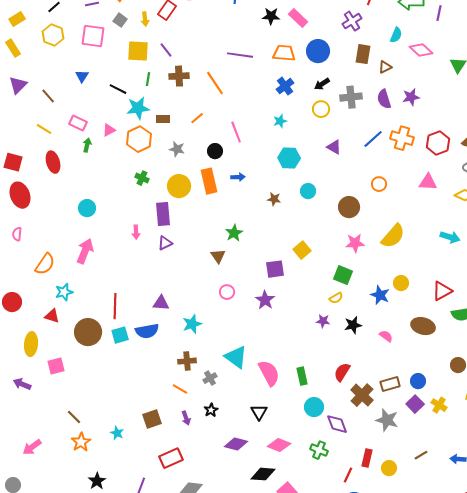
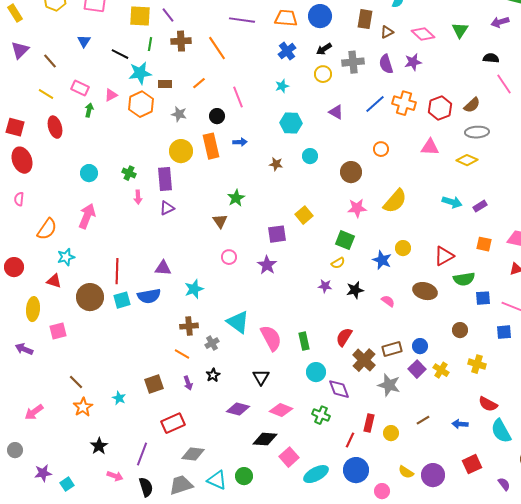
pink diamond: (421, 50) -> (423, 34), moved
green cross: (142, 178) -> (129, 173), moved

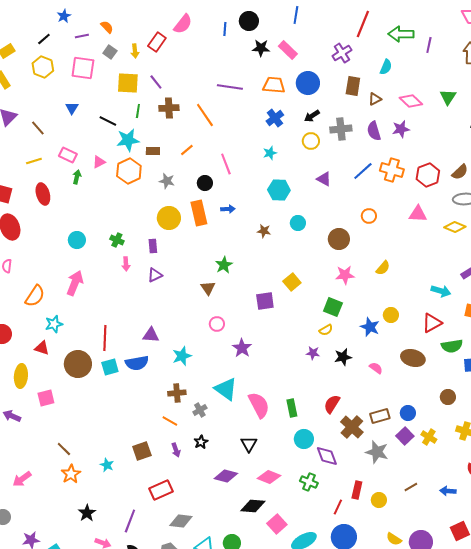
yellow line: (46, 94) -> (34, 161), turned -49
purple rectangle: (165, 179) -> (153, 246), size x0.6
yellow semicircle: (395, 201) -> (383, 268), size x0.6
cyan arrow: (452, 202) -> (441, 291), moved
purple star: (267, 265) -> (242, 348), moved

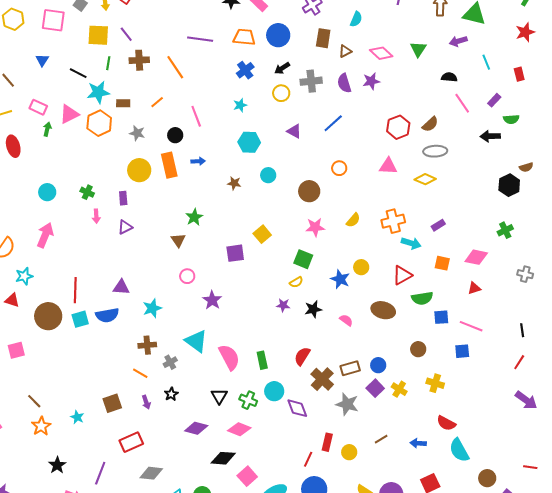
pink triangle: (99, 162) -> (69, 114), size x1.5
orange cross: (392, 170) -> (393, 221), moved, turned -30
green cross: (309, 482) -> (248, 400), moved

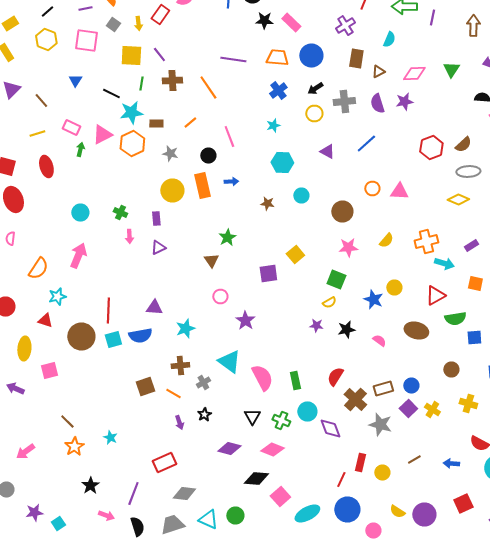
pink diamond: (381, 53) -> (414, 74), turned -45
pink triangle: (388, 166) -> (399, 192), moved
brown square: (112, 403) -> (145, 386), moved

